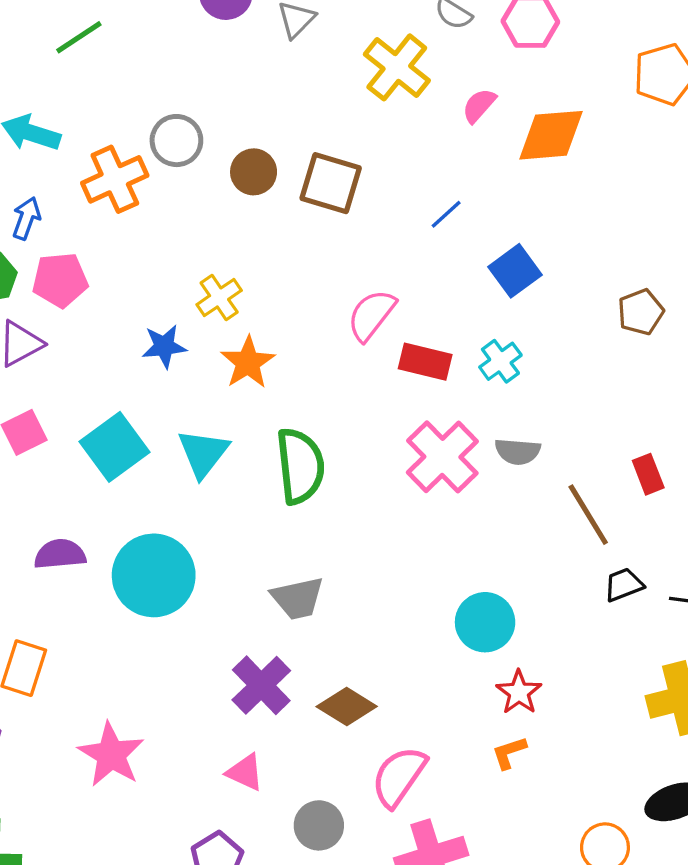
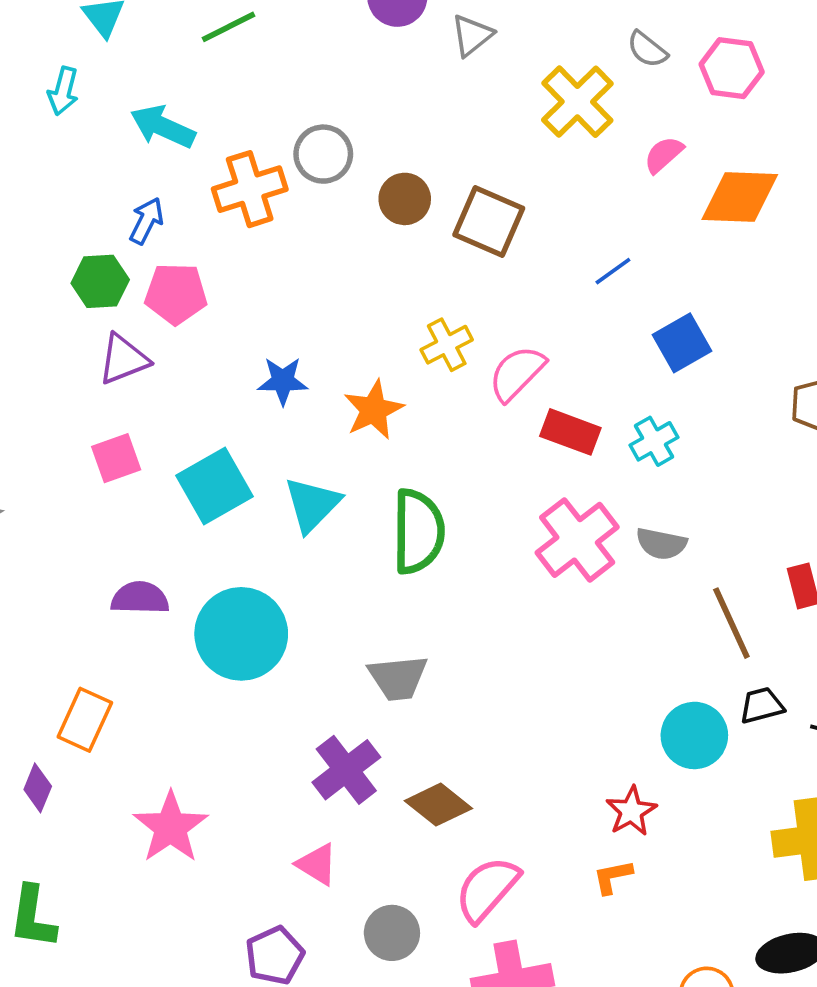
yellow cross: (219, 297) -> (447, 345), moved
cyan circle: (485, 622) -> (694, 735), moved

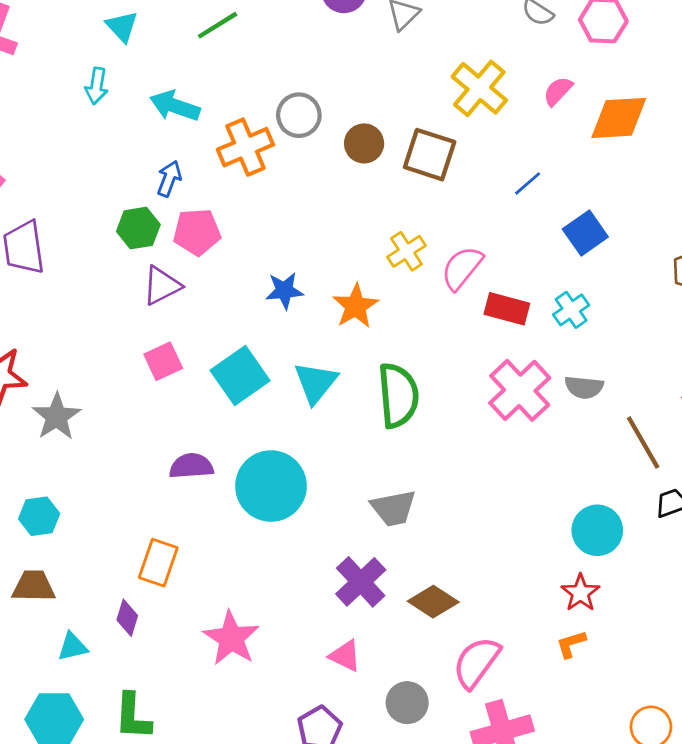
yellow cross: (577, 102) -> (479, 88), moved
cyan circle: (694, 735) -> (597, 530), moved

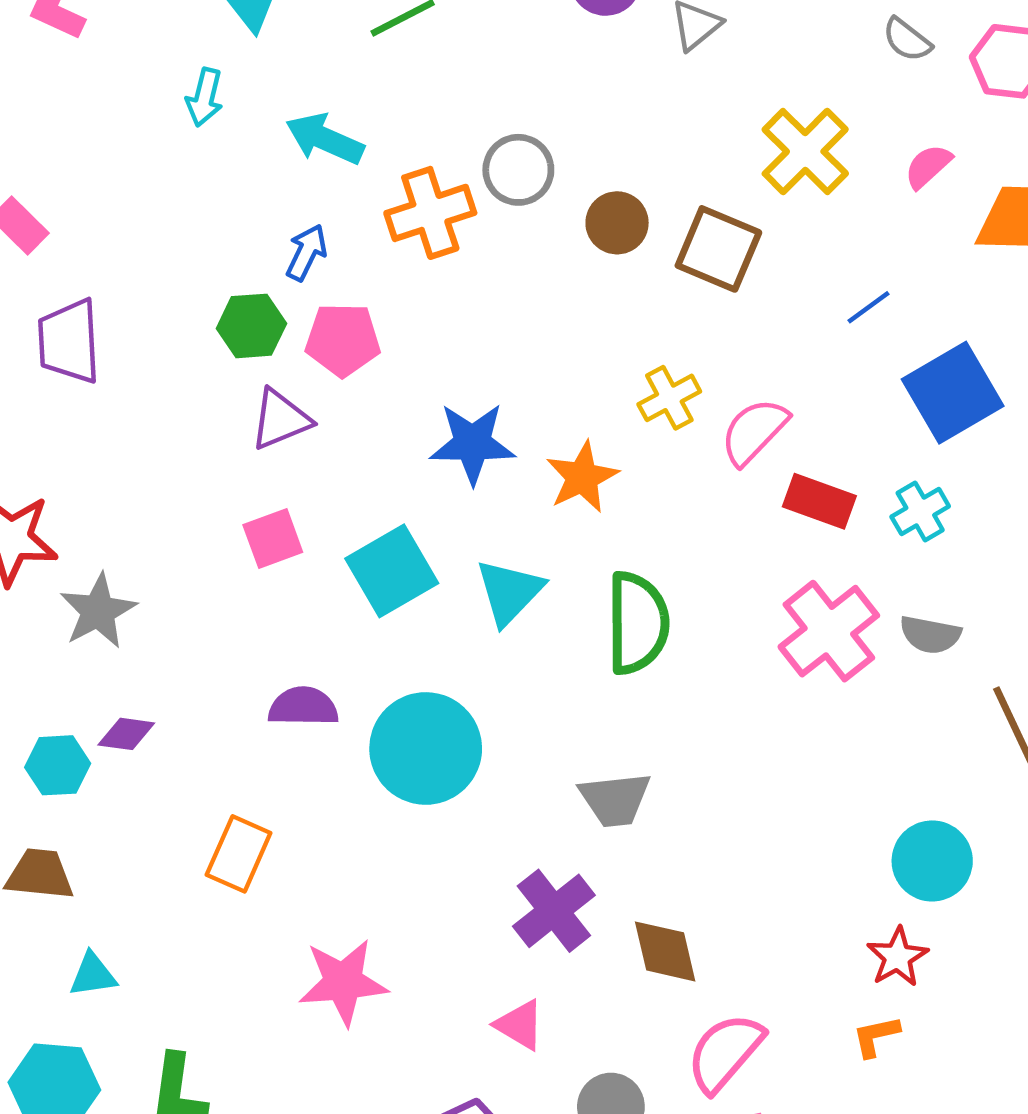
blue square: (585, 233) -> (953, 393), size x1.4
blue star: (284, 291) -> (472, 443), size x1.4
brown diamond: (433, 602) -> (665, 951), turned 39
purple diamond: (127, 618) -> (126, 734), moved, turned 76
pink star: (231, 638) -> (343, 982), turned 30

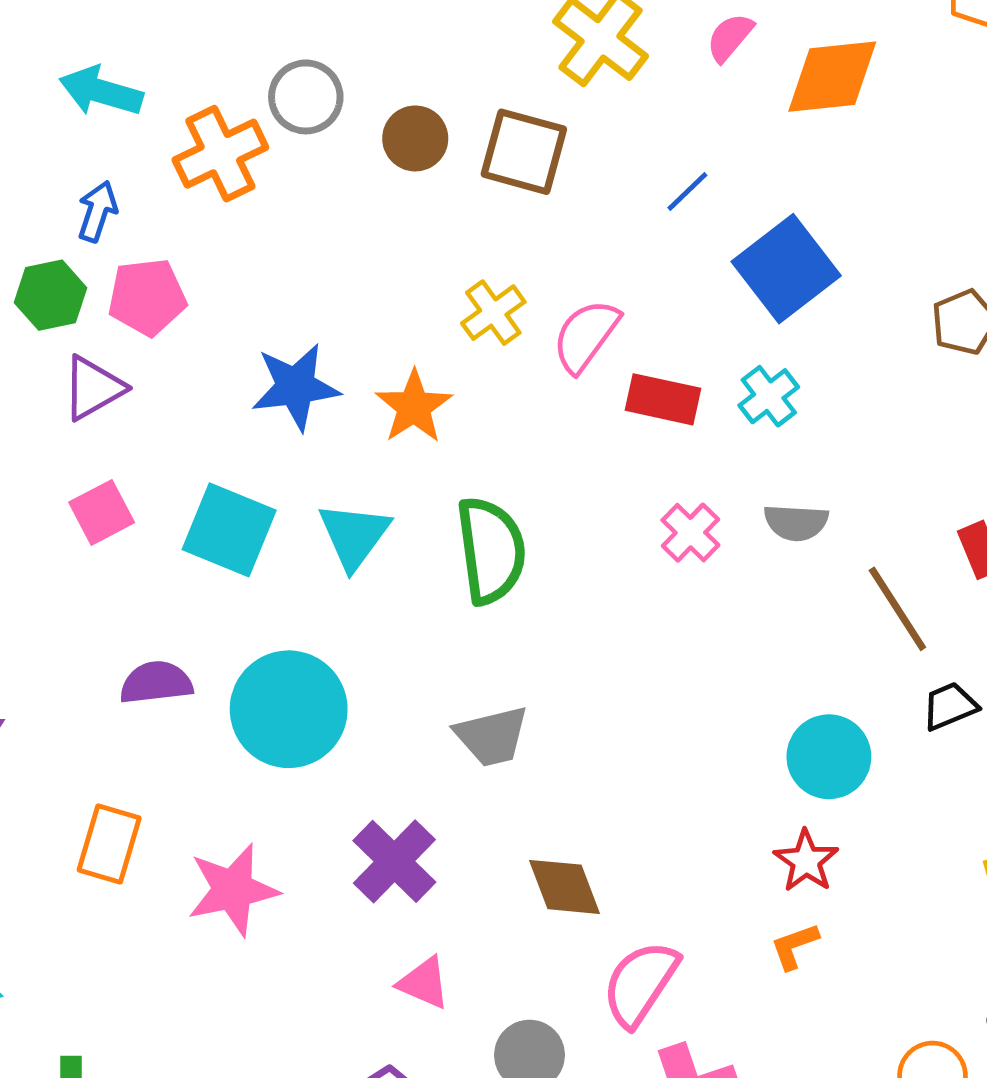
cyan square: (392, 571) -> (229, 530), turned -30
pink cross: (829, 631) -> (690, 533), size x0.6
purple cross: (554, 911) -> (394, 861), moved
pink star: (343, 982) -> (233, 890), moved

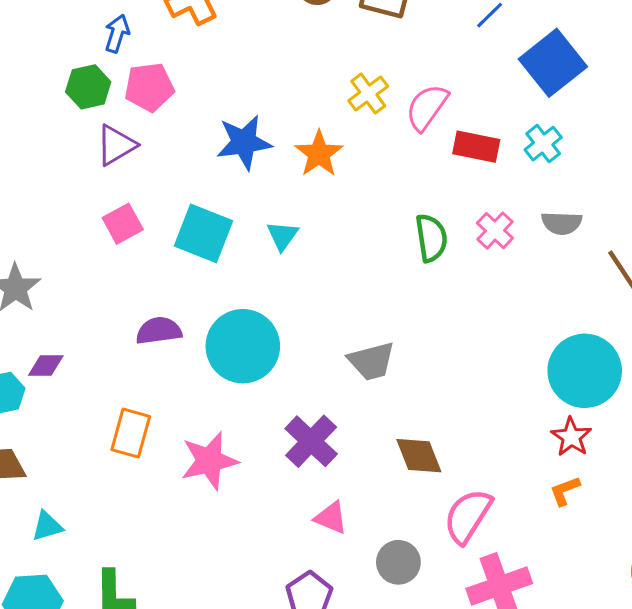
cyan triangle: (354, 536) -> (282, 236), size x0.7
green semicircle: (491, 550) -> (431, 238), moved, size x0.7
cyan circle: (829, 757) -> (585, 371), size x1.4

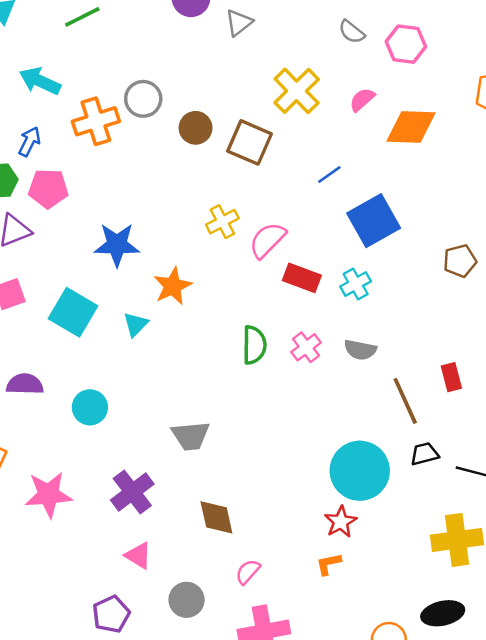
orange star: (319, 154) -> (173, 286), moved
cyan circle: (243, 346) -> (90, 407), size x0.6
pink semicircle: (468, 516) -> (248, 572), size x0.6

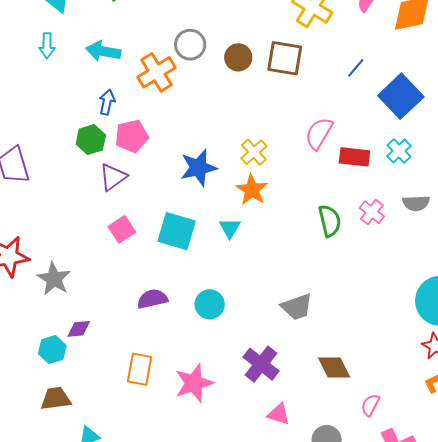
yellow cross: (222, 222) -> (254, 152), moved

